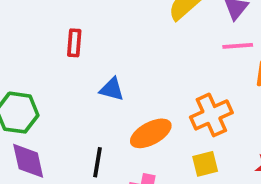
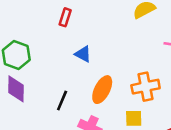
orange ellipse: (151, 133) -> (102, 90), turned -48

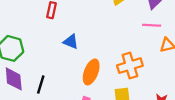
black line: (62, 101) -> (41, 84), moved

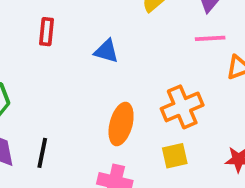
blue triangle: (71, 42) -> (106, 51), moved

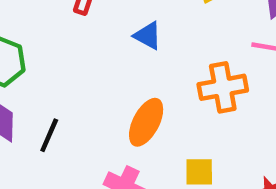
orange cross: (182, 107) -> (223, 87), moved

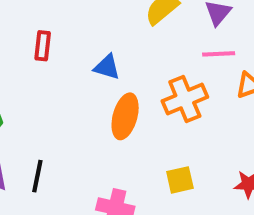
orange ellipse: (146, 122) -> (125, 116), moved

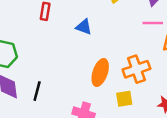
orange cross: (185, 99) -> (136, 69), moved
orange ellipse: (125, 116) -> (100, 72), moved

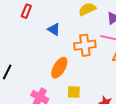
orange cross: (136, 69) -> (85, 45), moved

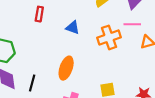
orange ellipse: (59, 68) -> (66, 68), moved

